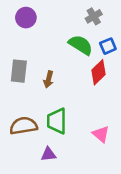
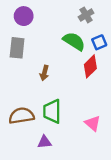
gray rectangle: (19, 71) -> (17, 48), moved

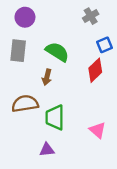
green semicircle: (74, 41) -> (57, 52), moved
brown semicircle: (21, 116) -> (25, 104), moved

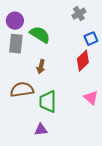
purple circle: (25, 17) -> (15, 21), moved
green semicircle: (57, 52) -> (40, 35), moved
pink triangle: (98, 130) -> (91, 98), moved

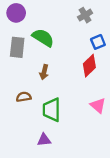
purple circle: (15, 21) -> (16, 13), moved
brown semicircle: (22, 90) -> (24, 97), size x0.6

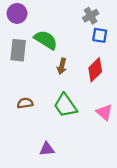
blue square: (98, 42) -> (100, 35), moved, turned 32
brown arrow: (44, 72) -> (62, 66), moved
green trapezoid: (52, 110) -> (65, 105), moved, turned -35

